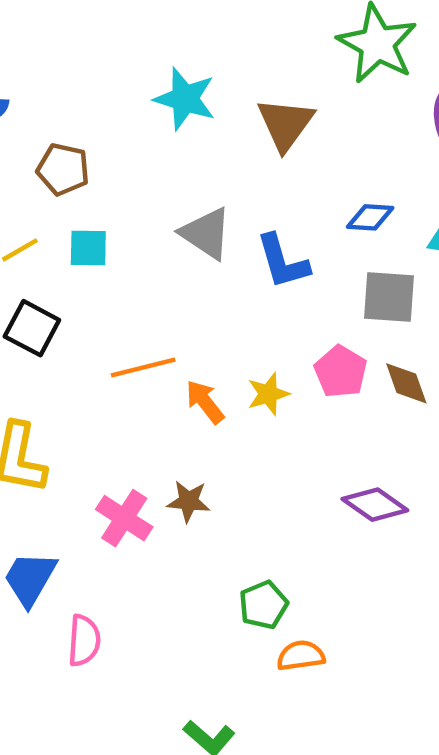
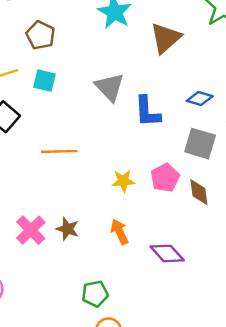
orange arrow: (205, 402) -> (119, 232), moved

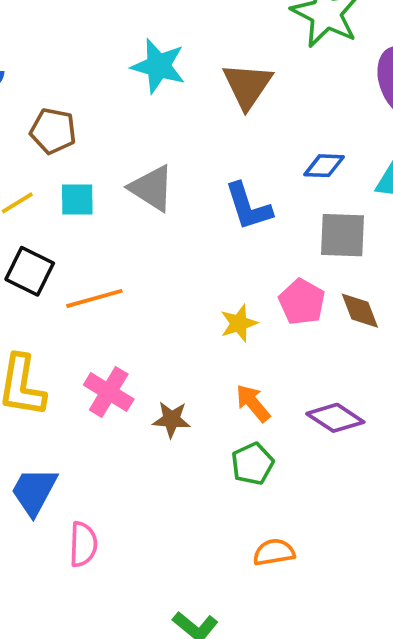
gray triangle: (110, 87) -> (152, 188), moved
orange line: (59, 151) -> (94, 298), moved
pink cross: (31, 230) -> (109, 392), moved
green pentagon: (95, 294) -> (252, 464), moved

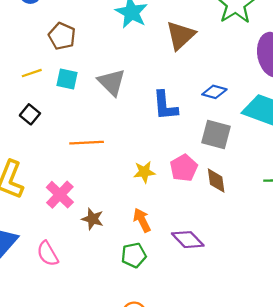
black square: (30, 271) -> (30, 114), size x0.7
orange line: (94, 298) -> (87, 143), moved
pink semicircle: (83, 544) -> (48, 254), moved, turned 135

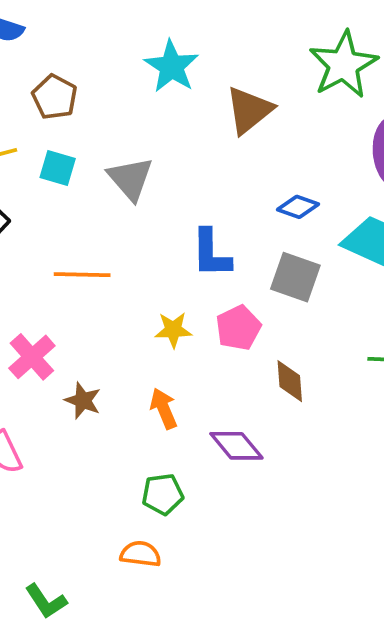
blue L-shape: (165, 106) -> (211, 253), moved
brown diamond: (216, 181) -> (290, 381), moved
green pentagon: (134, 255) -> (163, 494), moved

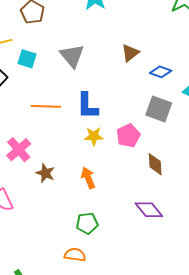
brown triangle: (249, 110) -> (130, 53), moved, size x0.7
cyan square: (58, 168) -> (27, 59), moved
blue L-shape: (211, 253) -> (87, 106), moved
purple diamond: (236, 446) -> (149, 210), moved

